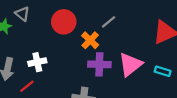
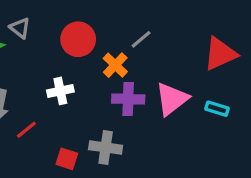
white cross: (37, 62) -> (60, 91), moved

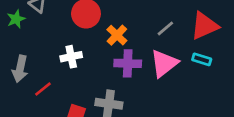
gray line: (141, 39) -> (165, 28), moved
cyan rectangle: (217, 109) -> (202, 59), moved

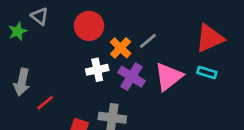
gray line: (165, 28) -> (148, 41), moved
white cross: (71, 57) -> (97, 70), moved
purple cross: (128, 63) -> (132, 77), turned 30

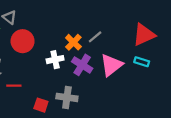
red circle: (89, 26) -> (23, 41), moved
red line: (45, 103) -> (14, 86), turned 40

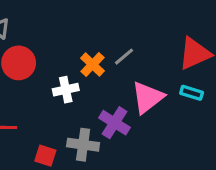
purple cross: (82, 65) -> (115, 123), moved

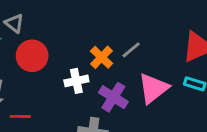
purple cross: (115, 123) -> (113, 97), moved

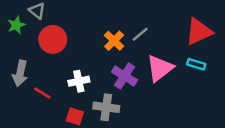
white cross: (76, 81) -> (79, 81), moved
red line: (20, 116) -> (42, 93), turned 30

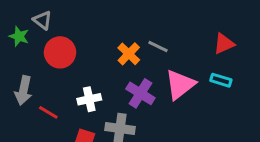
green star: (16, 25) -> (19, 36), turned -30
red triangle: (199, 32) -> (224, 44), size x0.7
gray line: (140, 34) -> (158, 47), turned 66

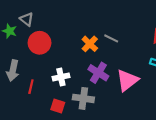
pink triangle: (180, 85) -> (127, 80), moved
red line: (48, 112) -> (31, 87), turned 72

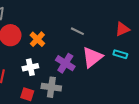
orange cross: (90, 44) -> (37, 39), moved
pink triangle: (127, 80) -> (92, 57), moved

